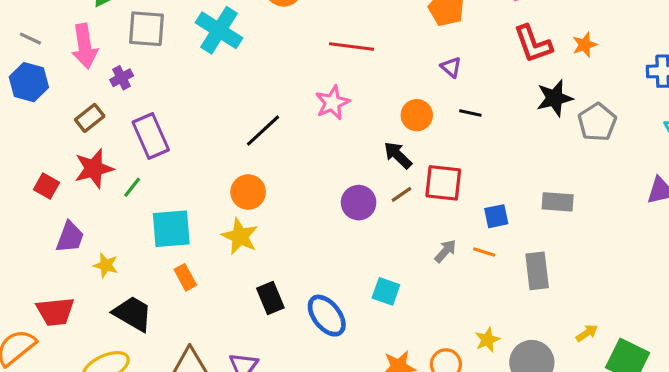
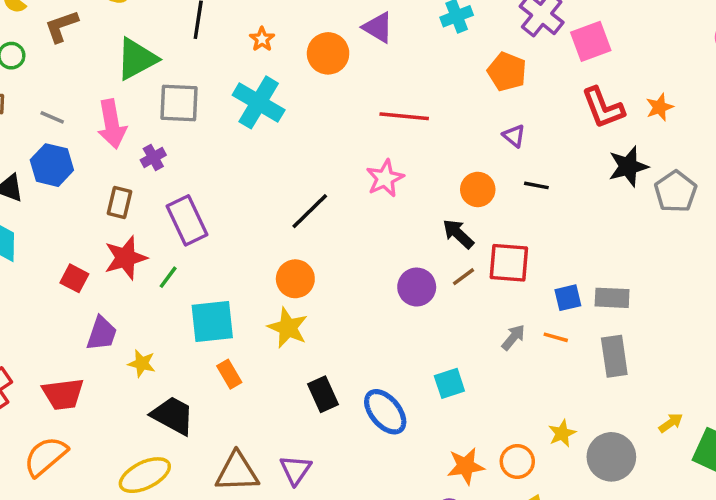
brown rectangle: (90, 118) -> (120, 202), turned -36
gray rectangle: (558, 202) -> (612, 298), moved
cyan square: (386, 291) -> (449, 383), turned -36
red trapezoid: (55, 311) -> (63, 394), moved

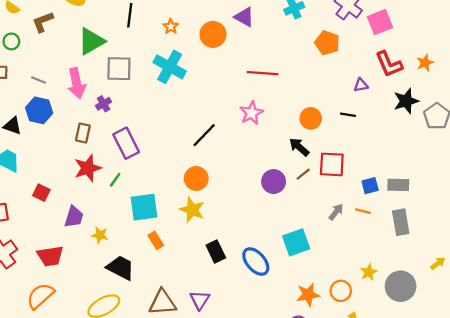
purple triangle: (514, 136) -> (361, 85), moved, turned -48
red square: (74, 278) -> (41, 193), moved
cyan square: (449, 383) -> (296, 242), size x1.4

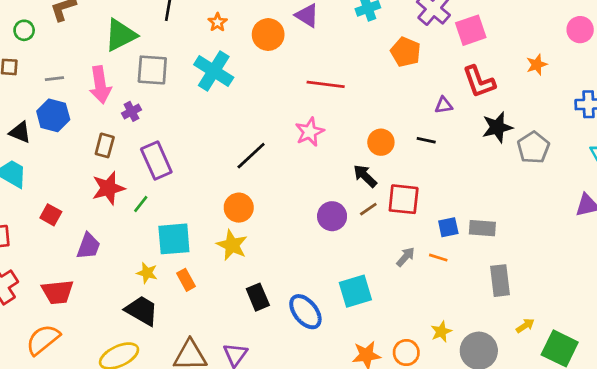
orange star: (425, 63) -> (537, 65), moved
gray line: (39, 80) -> (54, 79), turned -32
gray rectangle: (401, 222) -> (500, 281), moved
yellow star: (100, 235) -> (147, 273), moved

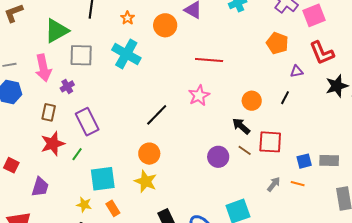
orange pentagon: (406, 52) -> (277, 43), moved
black line: (426, 140) -> (285, 98), turned -72
brown line: (368, 209) -> (245, 150), turned 72

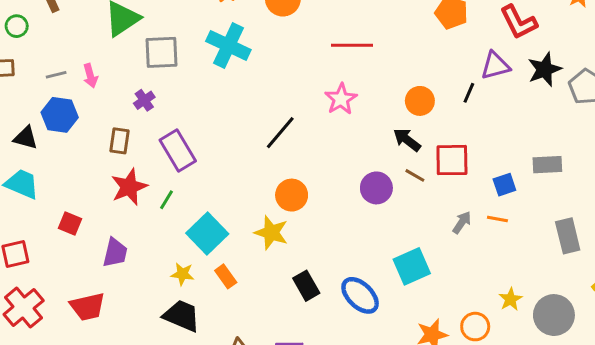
pink arrow: (43, 68) -> (90, 76), moved, size x0.6
purple triangle: (297, 71) -> (495, 66), moved, size x1.5
orange circle: (149, 154) -> (292, 195), moved
gray rectangle: (329, 161) -> (547, 165), moved
cyan square: (103, 179) -> (207, 233), turned -32

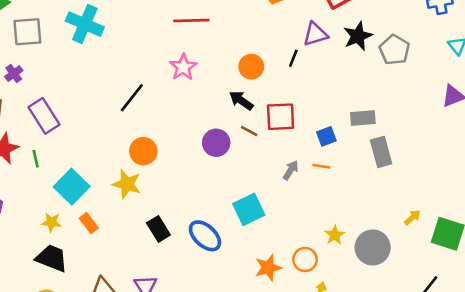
green line: (167, 200) -> (36, 159), turned -42
gray rectangle: (568, 236) -> (381, 152), moved

